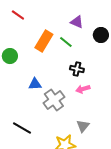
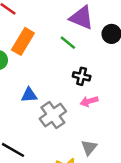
purple triangle: (77, 22) -> (82, 18), size x1.5
orange rectangle: (44, 41) -> (23, 41), moved

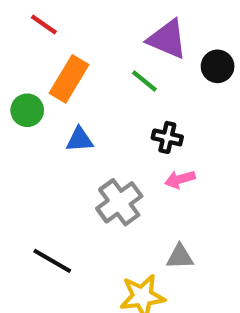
blue triangle: (29, 95) -> (79, 140), moved
gray triangle: (89, 147) -> (180, 257), turned 49

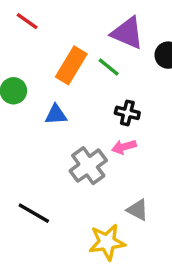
orange rectangle: (69, 79) -> (71, 65), moved
pink arrow: (180, 179) -> (124, 147), moved
gray triangle: (180, 257) -> (138, 210), turned 30

